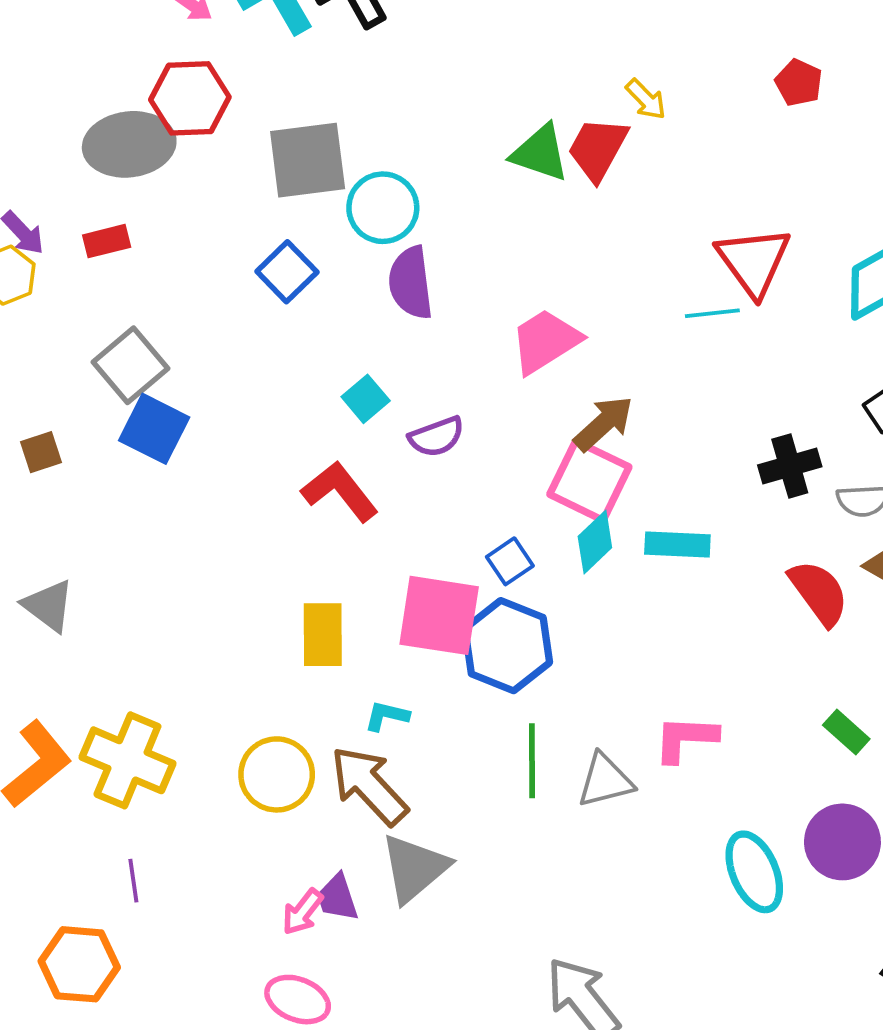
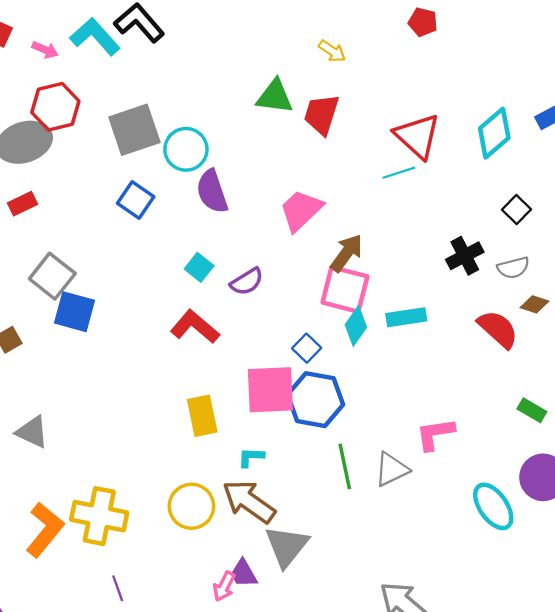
red trapezoid: (598, 149) -> (321, 114), moved

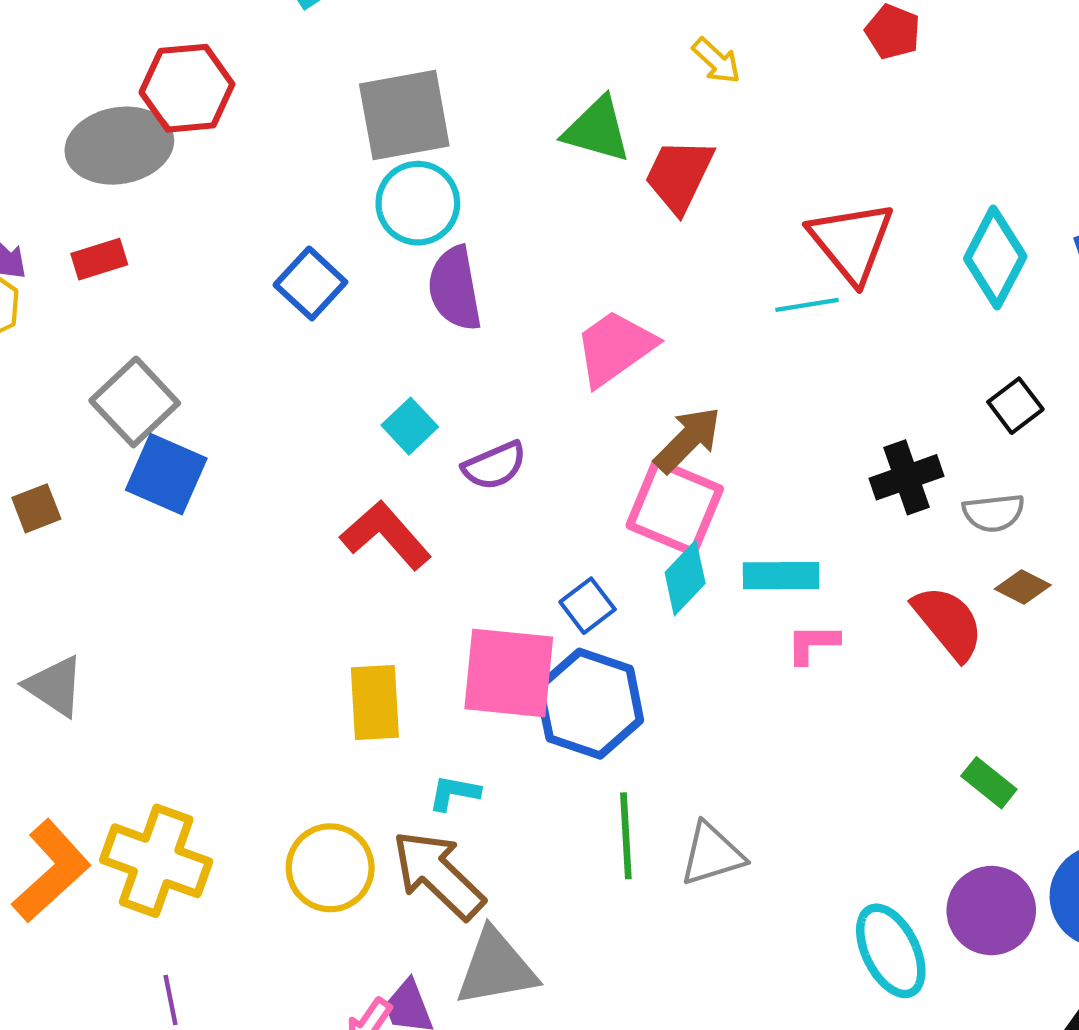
gray square: (134, 130) -> (404, 115), moved
cyan diamond: (494, 133) -> (995, 258), turned -30
pink L-shape: (435, 434) -> (813, 644), moved, size x0.7
gray triangle: (287, 546) -> (496, 968), turned 33

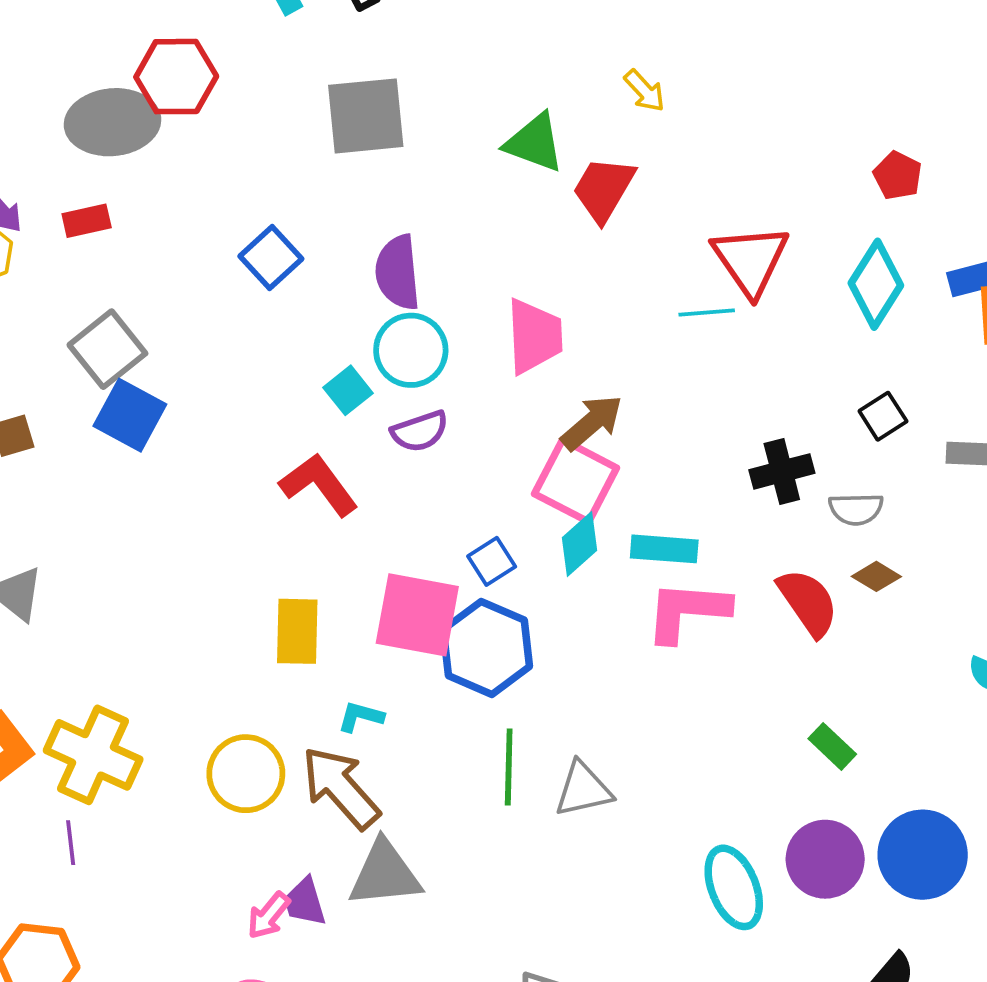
red pentagon: (893, 32) -> (898, 176), moved
cyan circle: (418, 203) -> (411, 350), moved
pink trapezoid: (615, 348) -> (534, 336), turned 118
pink L-shape: (813, 644) -> (687, 611), size x1.8
purple line: (171, 1000) -> (71, 843), moved

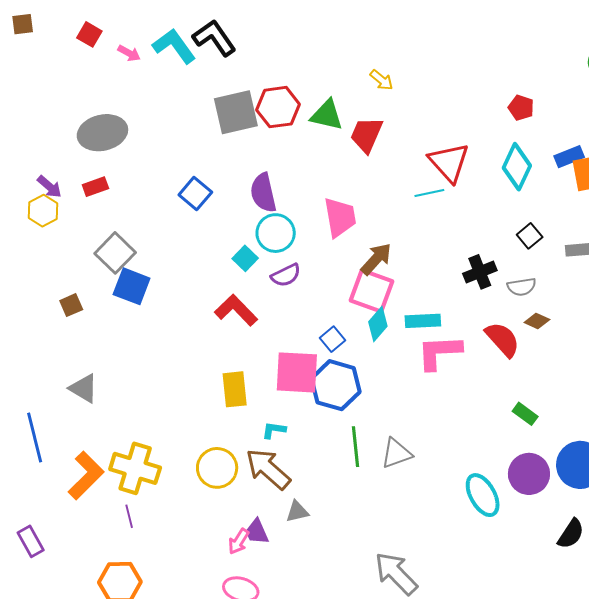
red hexagon: (176, 77) -> (278, 107), moved
gray triangle: (385, 874) -> (297, 511), size x0.6

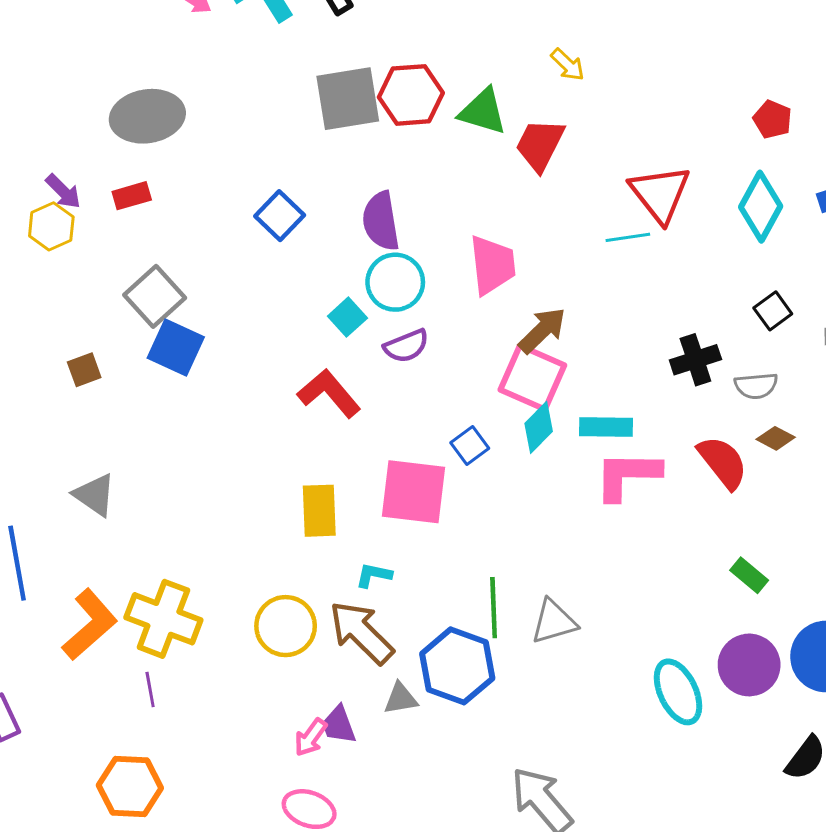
blue hexagon: (336, 385) -> (457, 666), moved

